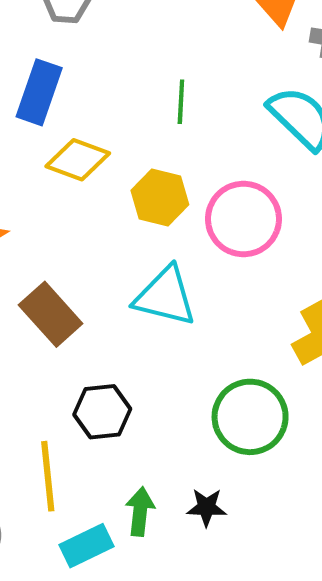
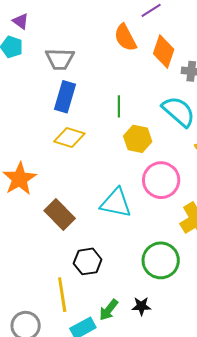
blue rectangle: (39, 92) -> (65, 97), moved
yellow hexagon: (160, 197) -> (138, 139), moved
pink circle: (243, 219) -> (161, 180), moved
green arrow: (140, 512) -> (109, 310), turned -145

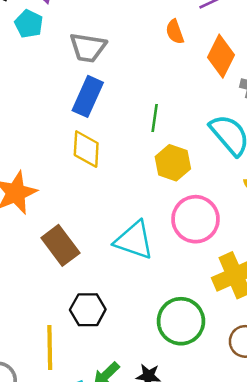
orange semicircle: (125, 38) -> (175, 32), size x0.7
yellow diamond: (69, 138) -> (86, 149), turned 68

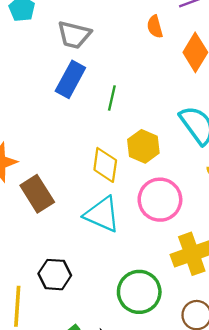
green line: (155, 118) -> (112, 98), moved
yellow diamond: (86, 149) -> (105, 165), moved
brown rectangle: (60, 245) -> (37, 194), moved

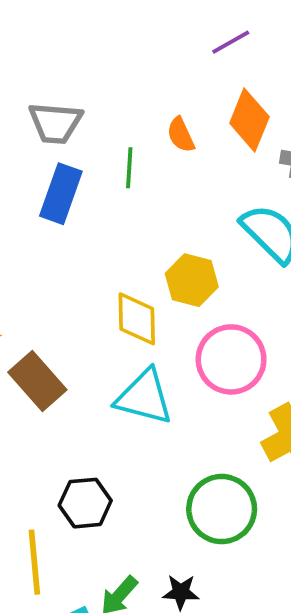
orange semicircle: (155, 27) -> (181, 135), moved
green line: (112, 98) -> (129, 168), moved

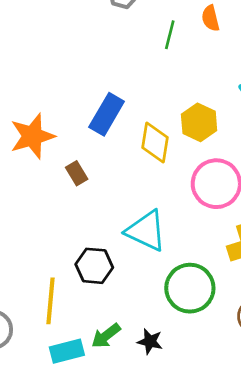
blue rectangle: (61, 194) -> (107, 114), moved
brown rectangle: (37, 381) -> (77, 173), size x0.6
cyan triangle: (144, 397) -> (146, 231), moved

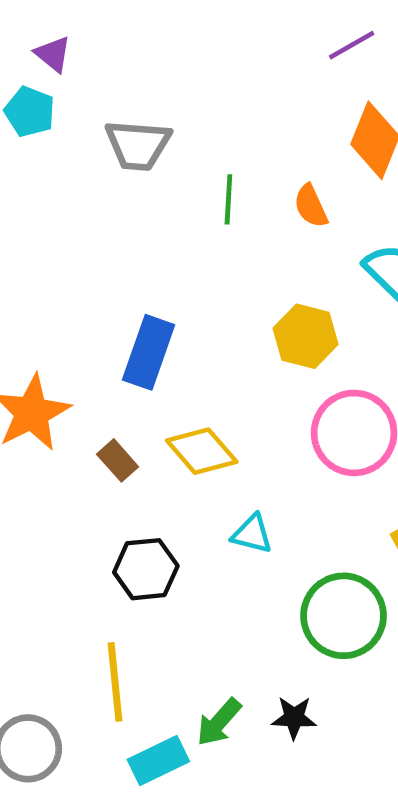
orange semicircle: (210, 18) -> (311, 206), moved
yellow diamond: (155, 142) -> (202, 451), moved, turned -39
cyan triangle: (146, 231) -> (252, 534), size x0.6
black hexagon: (94, 266) -> (146, 569), moved

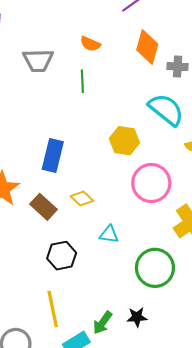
orange semicircle: (311, 206) -> (90, 44), moved, turned -36
yellow diamond: (202, 451) -> (82, 199), size x0.7
brown rectangle: (118, 460) -> (44, 207), size x1.4

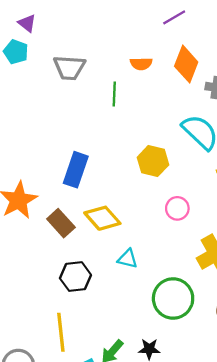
orange semicircle: (90, 44) -> (141, 64), moved, turned -30
pink circle: (151, 183) -> (177, 208), size x0.6
yellow diamond: (82, 199) -> (102, 218), size x1.5

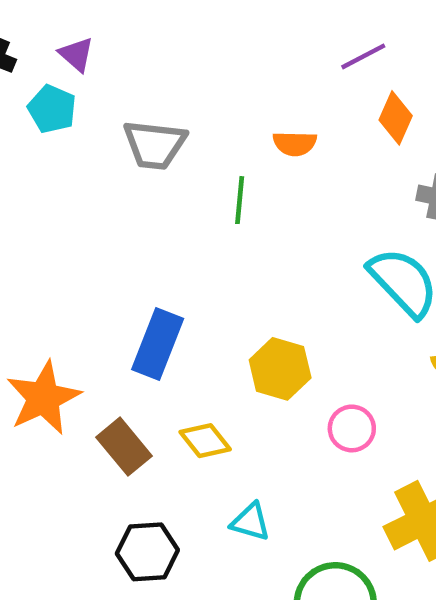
orange diamond: (186, 64) -> (396, 118), moved, size x0.7
yellow hexagon: (153, 161) -> (280, 369), moved
yellow diamond: (102, 218) -> (205, 441), size x0.7

